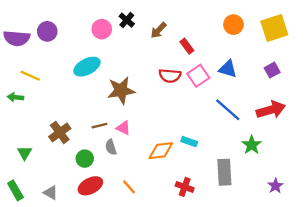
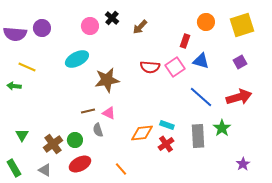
red rectangle: (187, 46) -> (185, 41), moved, turned 56
brown cross: (60, 132) -> (53, 144), moved
gray rectangle: (224, 172) -> (198, 136), moved
orange line: (129, 187) -> (121, 169), moved
red cross: (185, 187) -> (166, 144), moved, turned 35

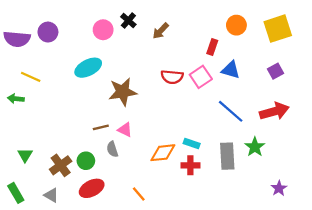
red cross: (166, 144) -> (190, 165), turned 35

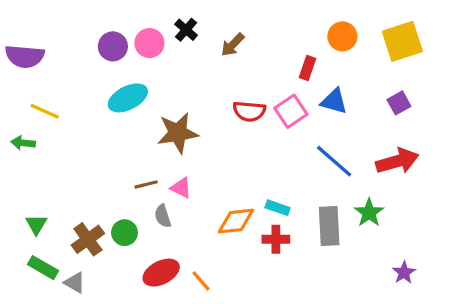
purple circle: (48, 32) -> (113, 46), moved
red ellipse: (92, 188) -> (161, 273), moved
green rectangle: (16, 193) -> (43, 268), moved, turned -30

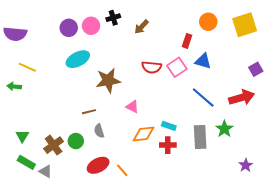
black cross: (186, 30) -> (113, 18), turned 32
purple square: (399, 103) -> (256, 69), moved
pink triangle: (181, 188) -> (132, 107), moved

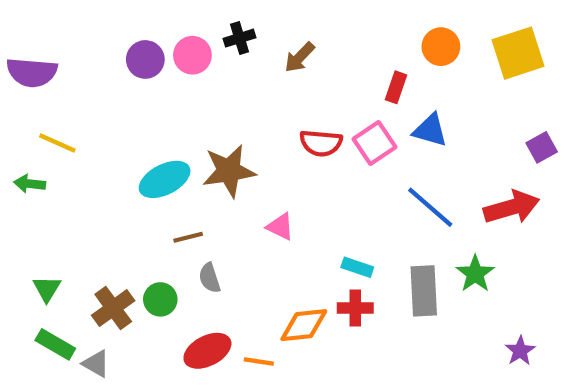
cyan ellipse: (78, 59) -> (165, 179), moved
orange diamond: (144, 134) -> (304, 325), moved
orange line: (122, 170) -> (259, 362), turned -40

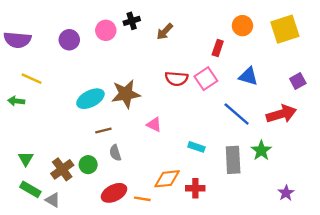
purple circle: (145, 59) -> (69, 40), moved
blue triangle: (430, 130) -> (248, 76), moved
red cross: (355, 308) -> (195, 188), moved

